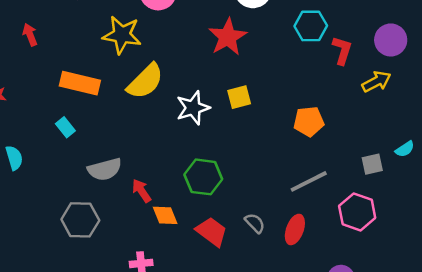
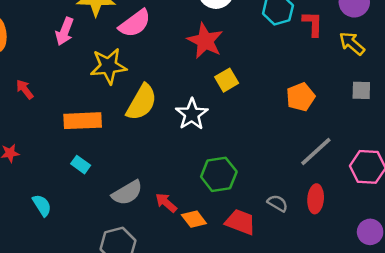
yellow arrow: (376, 82) -> (352, 43), turned -96
yellow square: (239, 97) -> (227, 80), moved
gray square: (372, 164) -> (361, 90), moved, turned 30

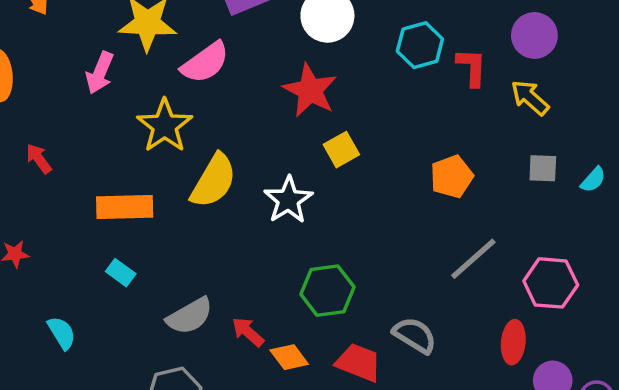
yellow star: (108, 66) -> (165, 126), turned -30
red ellipse: (316, 199) -> (513, 342), moved
gray semicircle: (278, 203) -> (415, 335), size x1.4

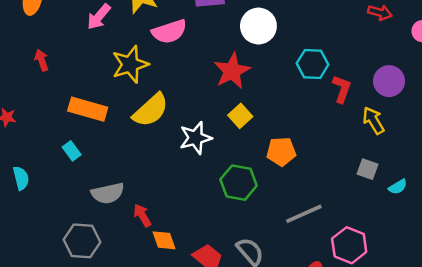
yellow square: (341, 150) -> (240, 116), turned -30
orange pentagon: (452, 177) -> (281, 152), moved
green hexagon: (327, 291) -> (239, 183), moved

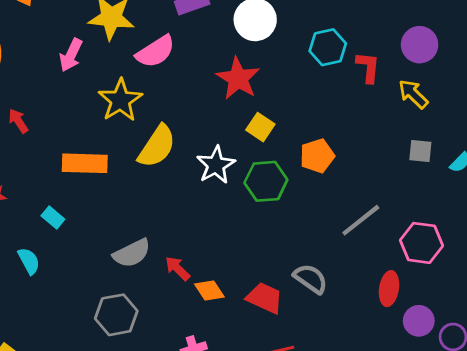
cyan rectangle: (72, 151) -> (53, 217), moved
green hexagon: (239, 183) -> (266, 181), moved

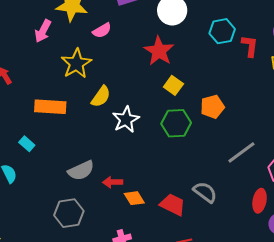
pink semicircle: (155, 52) -> (102, 30), size x0.7
yellow semicircle: (157, 146) -> (101, 97), size x0.7
white star: (216, 165) -> (126, 119), moved
red arrow: (178, 268) -> (113, 182), turned -48

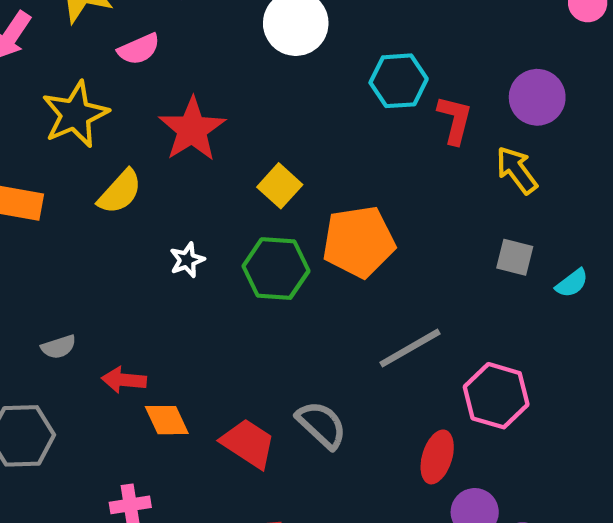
red star: (159, 51) -> (192, 129), moved
orange pentagon: (212, 107) -> (359, 242), size x1.4
white star: (126, 119) -> (187, 260), moved, size x0.6
gray semicircle: (81, 170) -> (59, 347), size x0.6

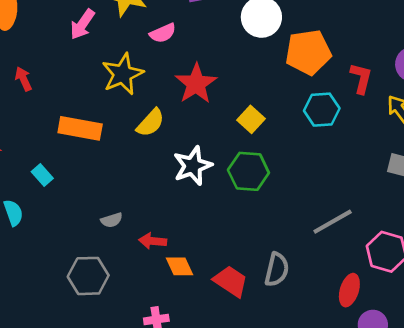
cyan hexagon: (399, 81) -> (322, 110), moved
orange pentagon: (359, 242) -> (308, 52), moved
white star: (187, 260) -> (193, 166), size x1.8
gray semicircle: (322, 425) -> (277, 270), turned 60

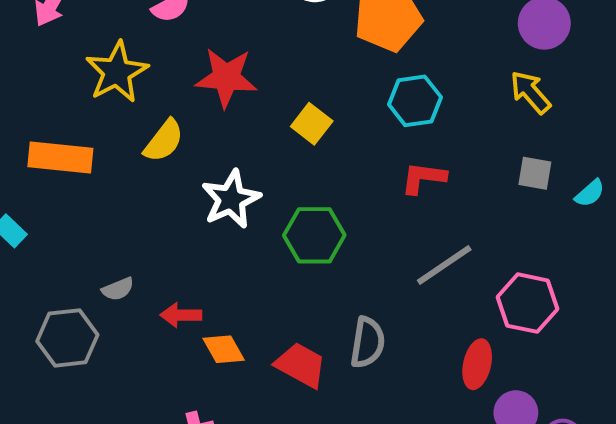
red L-shape: (361, 78) -> (423, 178), moved, turned -92
red star: (196, 84) -> (226, 78), turned -30
green hexagon: (248, 171) -> (314, 235), moved
gray hexagon: (88, 276) -> (67, 338), moved

